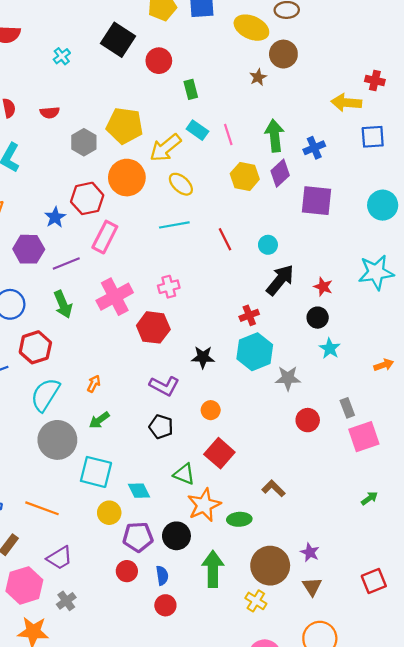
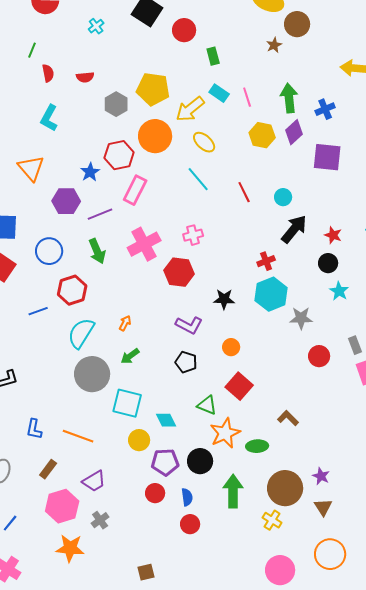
cyan line: (174, 225) -> (198, 179), turned 60

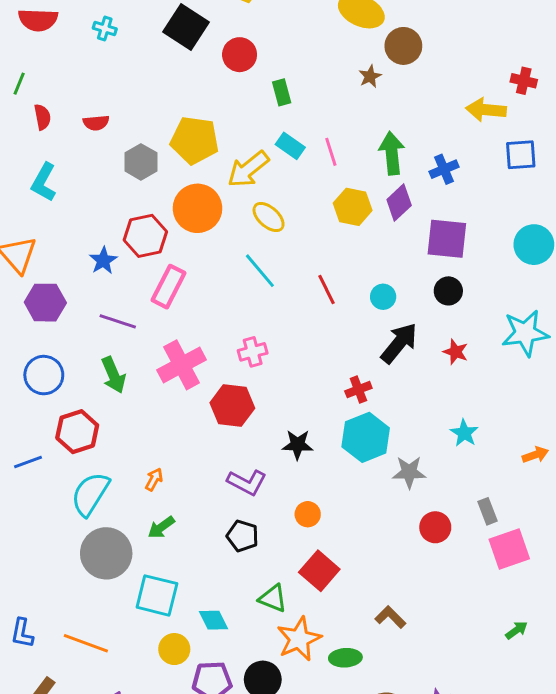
cyan cross: (96, 26) -> (105, 29), moved, turned -35
purple hexagon: (66, 201) -> (45, 303), moved
purple line: (100, 214) -> (118, 321), turned 40
black circle: (328, 263) -> (448, 291), moved

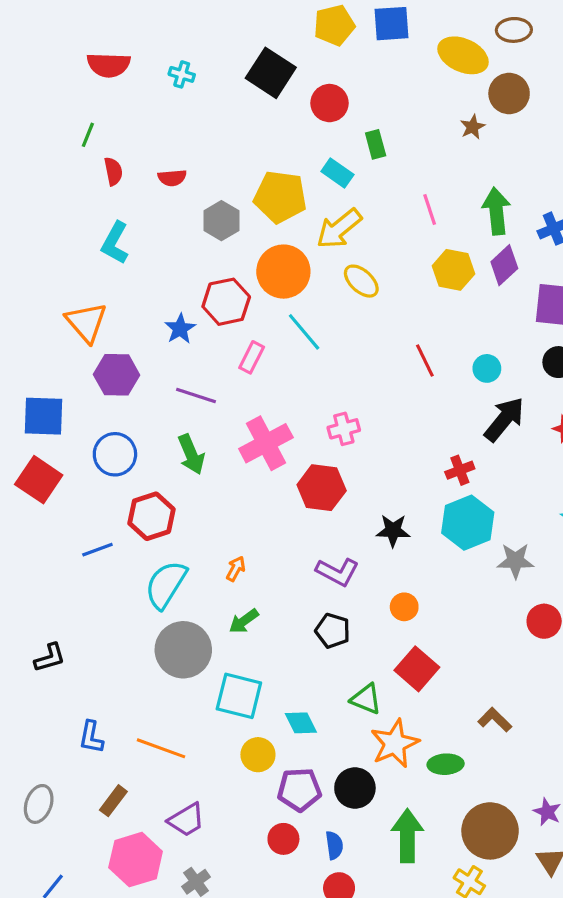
cyan rectangle: (290, 146) -> (337, 173), moved
cyan line: (260, 271) -> (304, 332), moved
pink rectangle: (169, 287) -> (252, 357), size x0.7

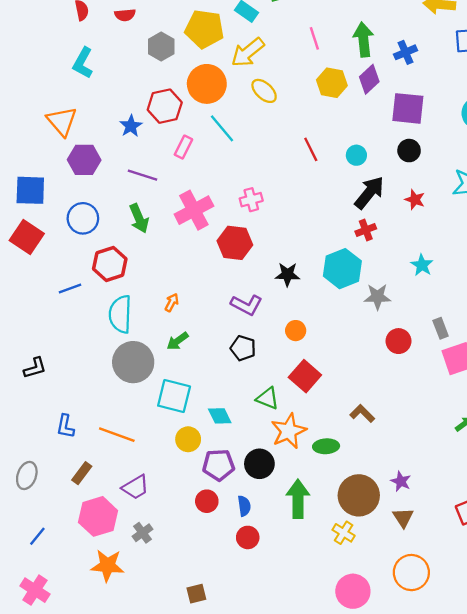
red cross: (460, 470) -> (366, 230), moved
cyan semicircle: (166, 585) -> (120, 314), turned -30

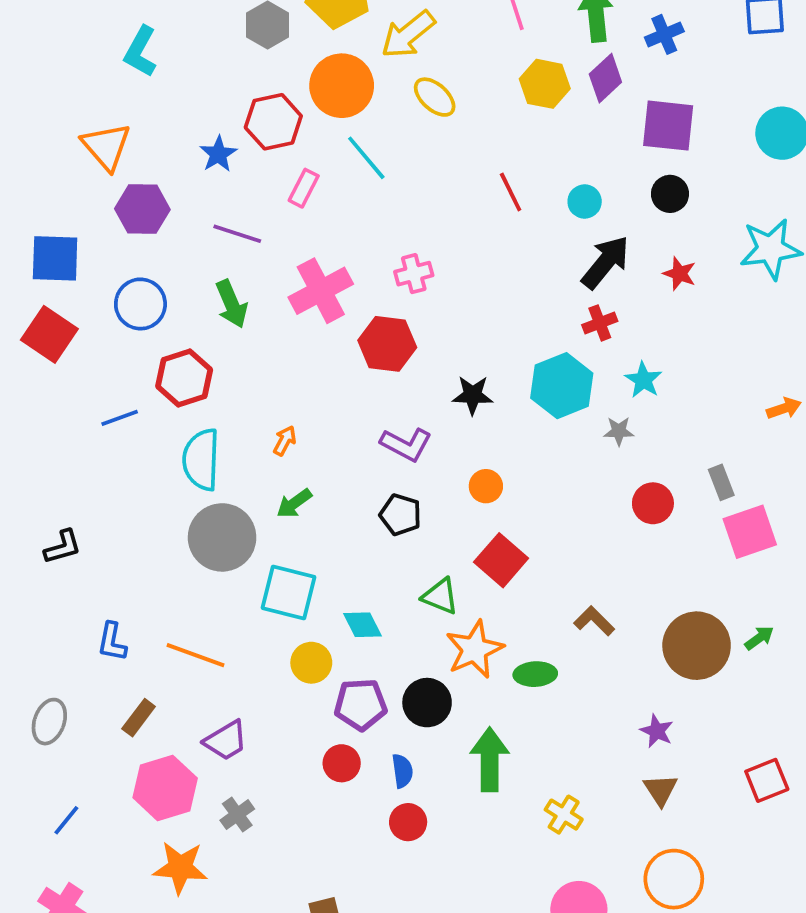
cyan star: (422, 265) -> (643, 380), moved
gray star: (377, 297) -> (619, 431), size x0.7
brown circle: (359, 495) -> (697, 646), moved

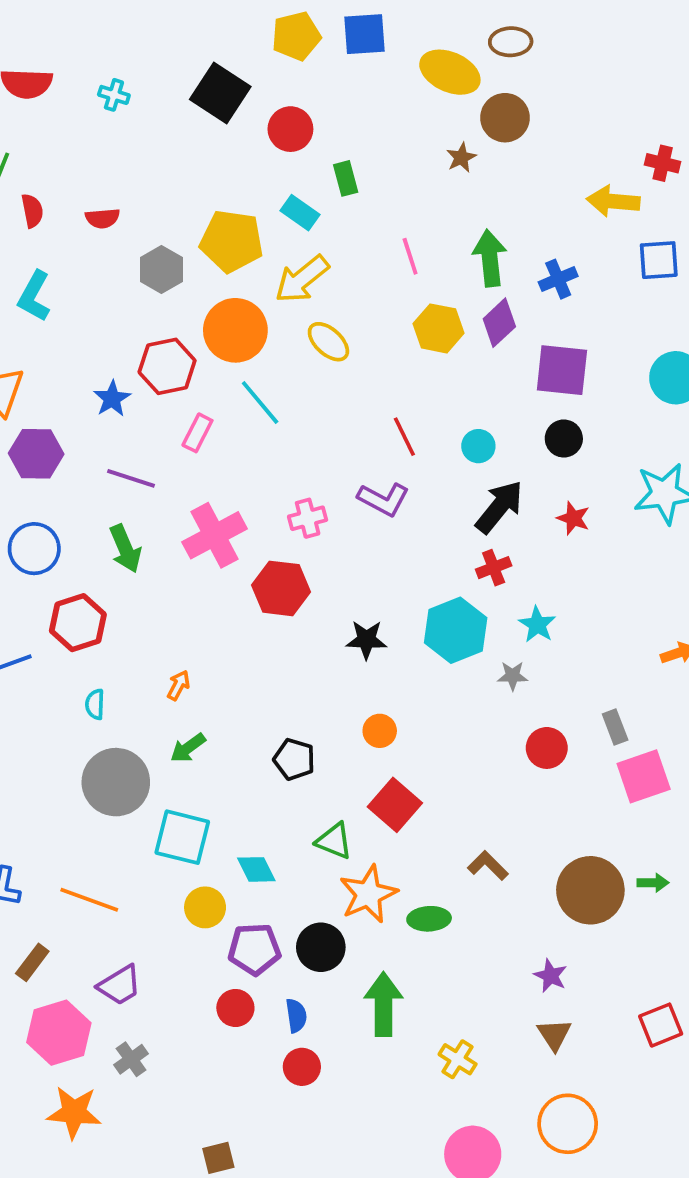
purple L-shape: (406, 444) -> (383, 499), moved
cyan semicircle: (201, 460) -> (95, 704), size x0.5
green arrow: (759, 638) -> (653, 883), turned 36

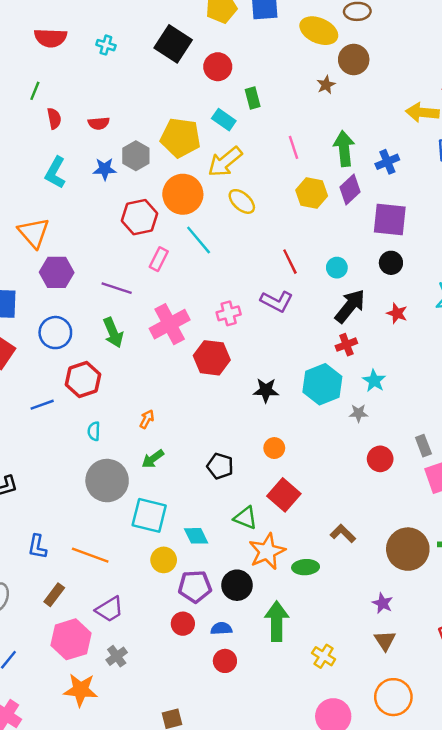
blue star: (112, 399) -> (105, 169), moved, turned 30
blue semicircle: (296, 1016) -> (221, 628), turned -85

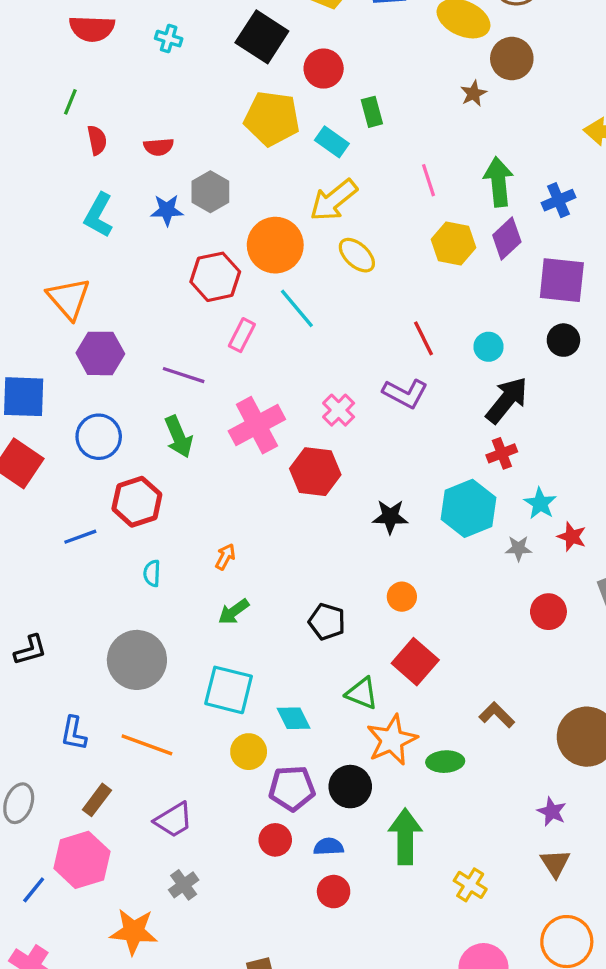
yellow pentagon: (180, 138) -> (272, 119), moved
pink cross: (229, 313) -> (339, 410), turned -30
red star: (397, 313) -> (572, 537), moved
gray circle: (107, 481) -> (137, 660), moved
pink hexagon: (71, 639) -> (82, 860), moved

